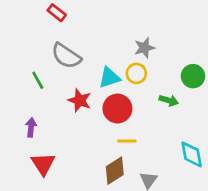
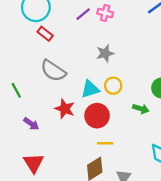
gray star: (144, 48) -> (105, 53), moved
green line: (38, 80) -> (16, 90), moved
purple arrow: (31, 127) -> (31, 124), moved, turned 119

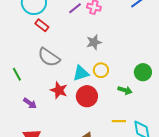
yellow line: (105, 143) -> (119, 121), moved

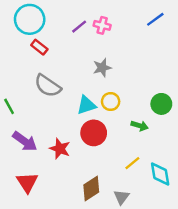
red star: (59, 90) -> (60, 149), moved
purple arrow: (30, 103) -> (25, 141), size x1.5
yellow line: (119, 121) -> (132, 163), turned -40

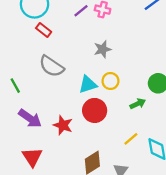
green arrow: (140, 126) -> (138, 104), turned -42

